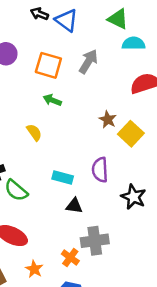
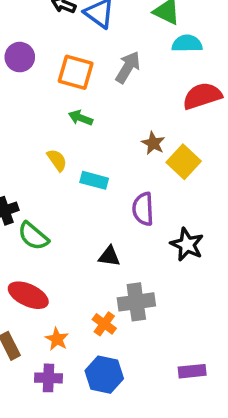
cyan rectangle: (63, 178) -> (94, 180), moved

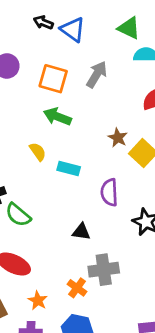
green arrow: (81, 118) -> (57, 117), size x1.4

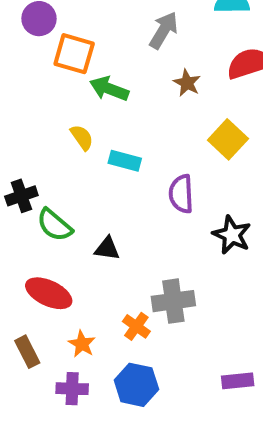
orange square: (53, 79) -> (74, 54), moved
brown star: (118, 138) -> (187, 83), moved
black triangle: (81, 232) -> (107, 248), moved

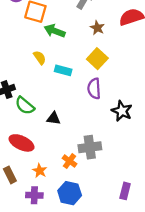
yellow square: (228, 139) -> (97, 59), moved
purple rectangle: (238, 381) -> (125, 191), turned -70

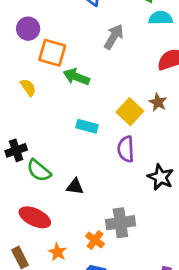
brown star: (97, 28) -> (158, 102), moved
yellow semicircle: (40, 58) -> (28, 88), moved

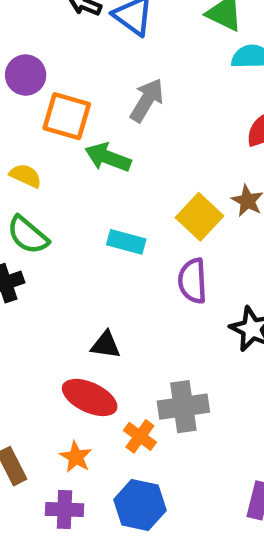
gray arrow: (114, 37) -> (147, 100), moved
yellow semicircle: (28, 88) -> (26, 176), turned -30
green semicircle: (39, 170) -> (28, 235), moved
red ellipse: (35, 217) -> (90, 397), moved

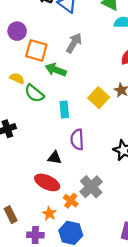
green semicircle: (28, 235) -> (34, 93), moved
cyan rectangle: (126, 242) -> (64, 109), turned 70
purple semicircle: (193, 281) -> (77, 140), moved
gray cross: (183, 407) -> (91, 187), turned -35
orange star: (76, 457) -> (49, 214), moved

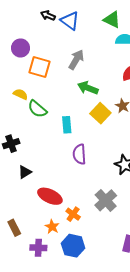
green arrow: (56, 70) -> (88, 88), moved
black triangle: (55, 158) -> (25, 172), moved, turned -40
gray cross: (91, 187) -> (106, 200), moved

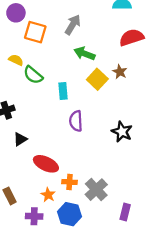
gray cross: (106, 200) -> (96, 190), moved
orange cross: (73, 214) -> (69, 182), turned -32

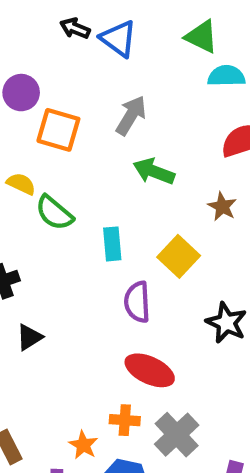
yellow square: (97, 79) -> (179, 256), moved
red ellipse: (46, 164) -> (150, 370), moved

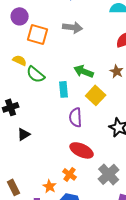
gray arrow: (131, 115) -> (73, 27), turned 66
green arrow: (154, 171) -> (84, 71), moved
orange cross: (125, 420) -> (70, 174), turned 32
gray cross: (177, 435) -> (109, 174), moved

